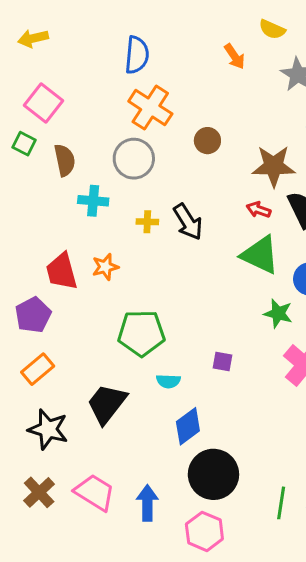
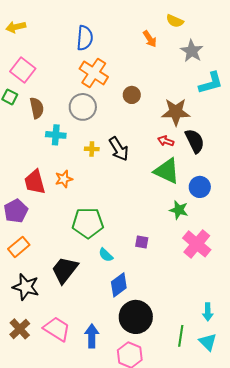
cyan semicircle: (168, 381) -> (106, 255), turned 42

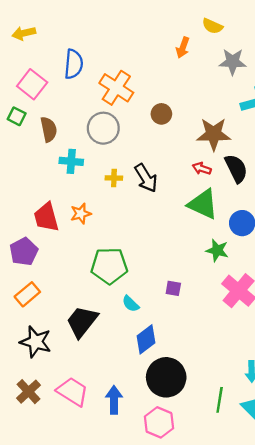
blue semicircle: (85, 38) -> (74, 64), moved
orange arrow: (150, 39) -> (183, 47), turned 54
gray star: (192, 51) -> (233, 62), turned -30

